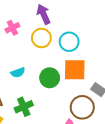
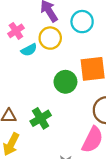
cyan circle: (69, 42) -> (82, 22), moved
cyan semicircle: (18, 72) -> (29, 50), moved

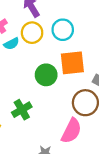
cyan circle: (82, 22) -> (63, 30), moved

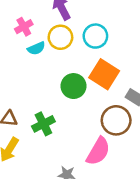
orange square: (72, 63) -> (104, 74), turned 35

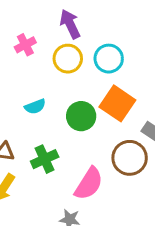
cyan semicircle: (36, 48) -> (35, 107), moved
pink semicircle: (98, 151) -> (89, 184), moved

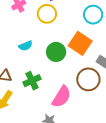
cyan circle: (109, 59) -> (93, 15), moved

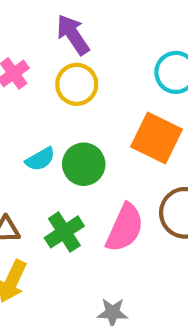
green circle: (56, 52) -> (84, 164), moved
pink semicircle: (61, 97) -> (125, 228), moved

